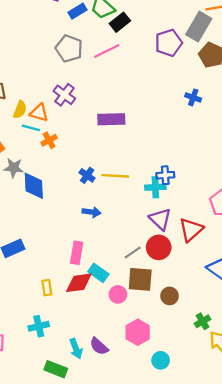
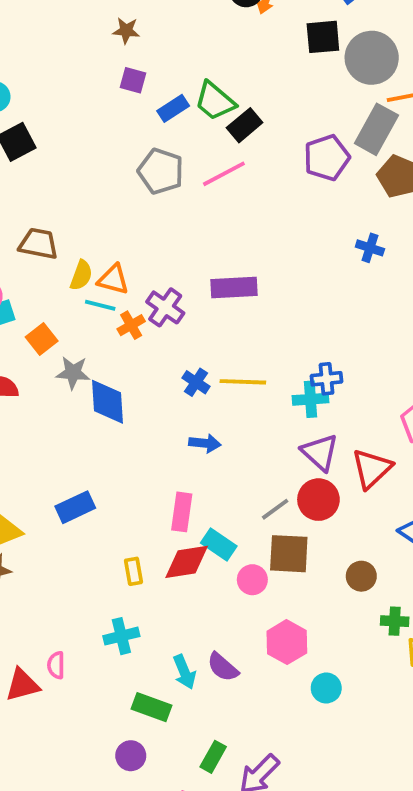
purple cross: (64, 95) -> (165, 307), moved
brown circle: (170, 296) -> (361, 576), moved
green cross: (203, 321) -> (395, 621), turned 35

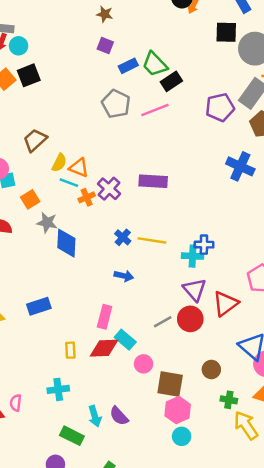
brown trapezoid: (39, 244) -> (35, 140), turned -60
blue cross: (370, 248) -> (240, 166), size x1.6
brown square: (289, 554) -> (170, 384), moved
pink hexagon: (287, 642) -> (178, 410), moved

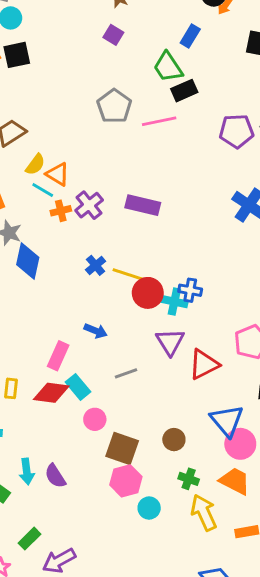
blue rectangle: (128, 66) -> (190, 36), moved, turned -42
blue arrow: (124, 276) -> (96, 331), moved
red circle: (190, 319) -> (148, 293), moved
cyan circle: (182, 436) -> (149, 508), moved

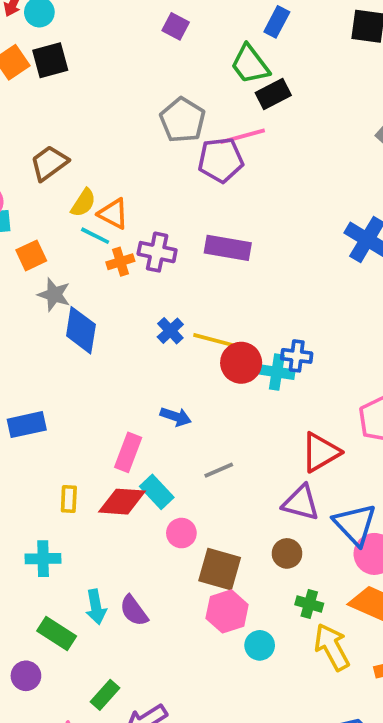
purple pentagon: (237, 131) -> (221, 160), moved
purple cross: (89, 205) -> (157, 252), turned -36
purple triangle: (170, 342) -> (301, 503), moved, turned -40

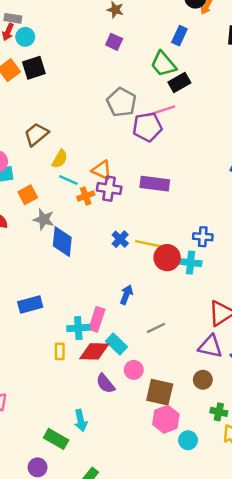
orange triangle: (113, 214) -> (102, 170), moved
blue cross: (297, 356) -> (203, 237), moved
blue arrow: (176, 417) -> (126, 295), turned -84
cyan cross: (43, 559) -> (78, 328), moved
purple semicircle: (134, 611) -> (105, 383), moved

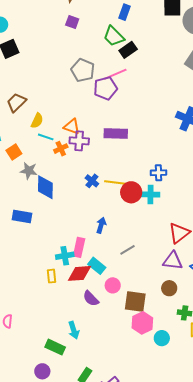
blue rectangle: (30, 305) -> (22, 217), moved, turned 30

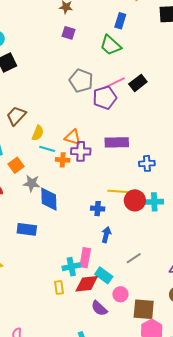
black rectangle: (128, 50) -> (138, 83), moved
orange cross: (61, 149) -> (63, 160), turned 32
blue cross: (158, 173) -> (147, 163), moved
blue cross: (92, 181) -> (98, 209), moved, turned -32

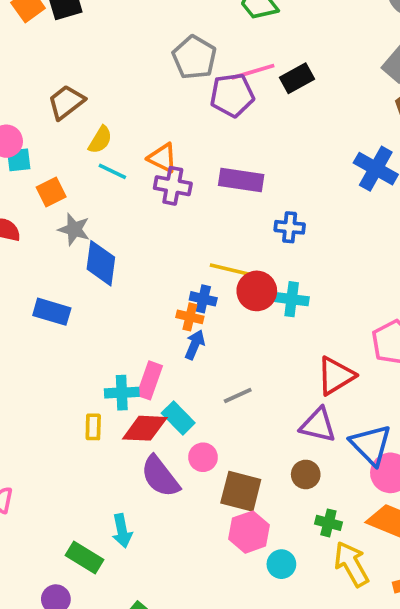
orange cross: (63, 160) -> (190, 317), moved
blue cross: (98, 209) -> (203, 299), moved
purple semicircle: (99, 308) -> (160, 476), size x1.4

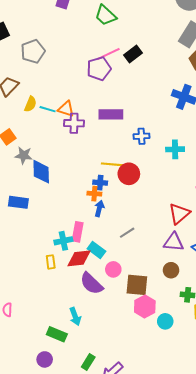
gray pentagon: (194, 57) -> (33, 51), moved, turned 30
cyan line: (112, 171) -> (48, 109), moved
cyan cross: (292, 299) -> (175, 149), moved

